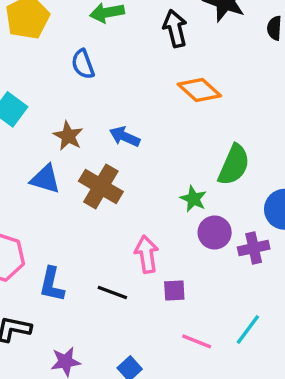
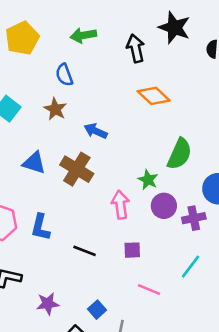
brown star: (68, 136) -> (55, 109), moved
pink arrow: (147, 254) -> (120, 205), moved
blue L-shape: (52, 284) -> (40, 227), moved
cyan line: (248, 329) -> (191, 267), moved

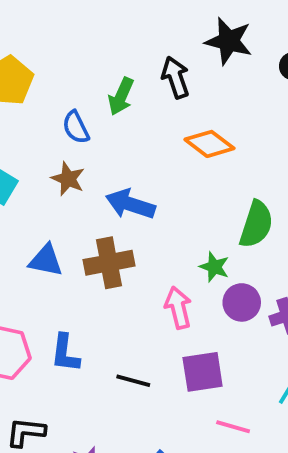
green arrow: (83, 35) -> (121, 96), moved, turned -50
blue arrow: (96, 131) -> (130, 204), size x1.4
brown cross: (77, 169) -> (109, 263), turned -36
purple square: (132, 250) -> (203, 372), size x1.6

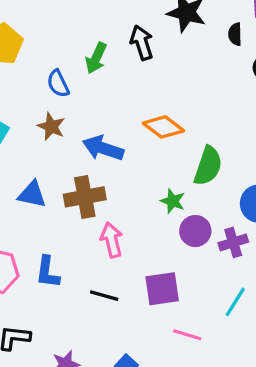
orange diamond: (209, 144) -> (163, 127), moved
pink arrow: (178, 308) -> (112, 240), moved

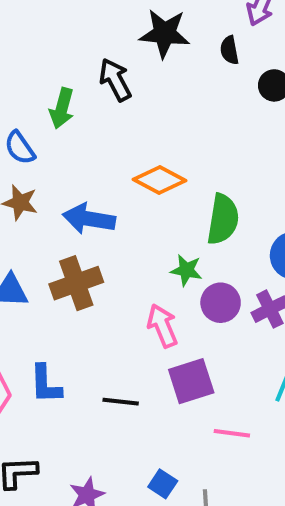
pink arrow: (112, 240) -> (162, 326), moved

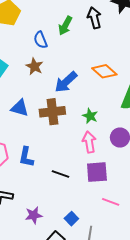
blue arrow: (89, 219) -> (66, 82), turned -65
green star: (186, 270) -> (90, 116), moved

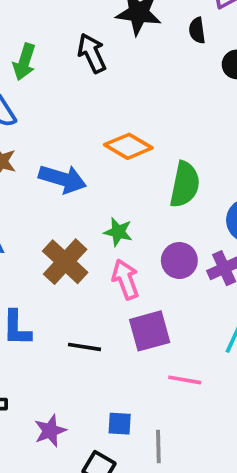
green arrow: (65, 26) -> (24, 62), moved
blue arrow: (66, 82) -> (63, 179), turned -110
brown cross: (52, 112) -> (65, 262), moved, turned -30
blue square: (71, 219) -> (120, 424), turned -32

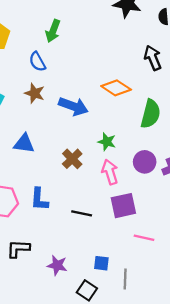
black arrow: (92, 53) -> (153, 58), moved
brown cross: (65, 262) -> (72, 159), size x0.7
purple star: (50, 431) -> (57, 265), turned 30

